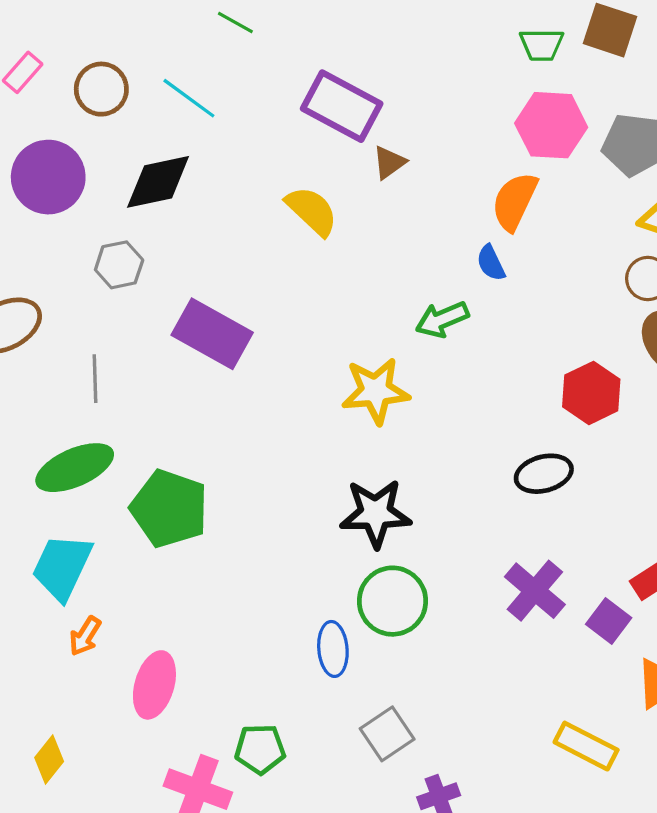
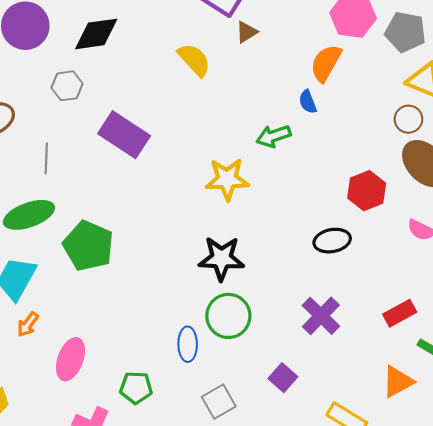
purple square: (609, 621) -> (283, 378), moved
green pentagon: (260, 749) -> (136, 388), moved

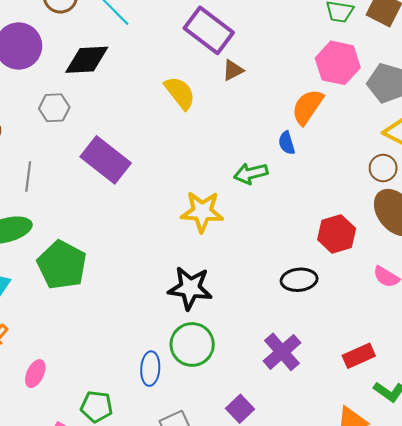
pink ellipse: (70, 359) -> (35, 374), size x0.7

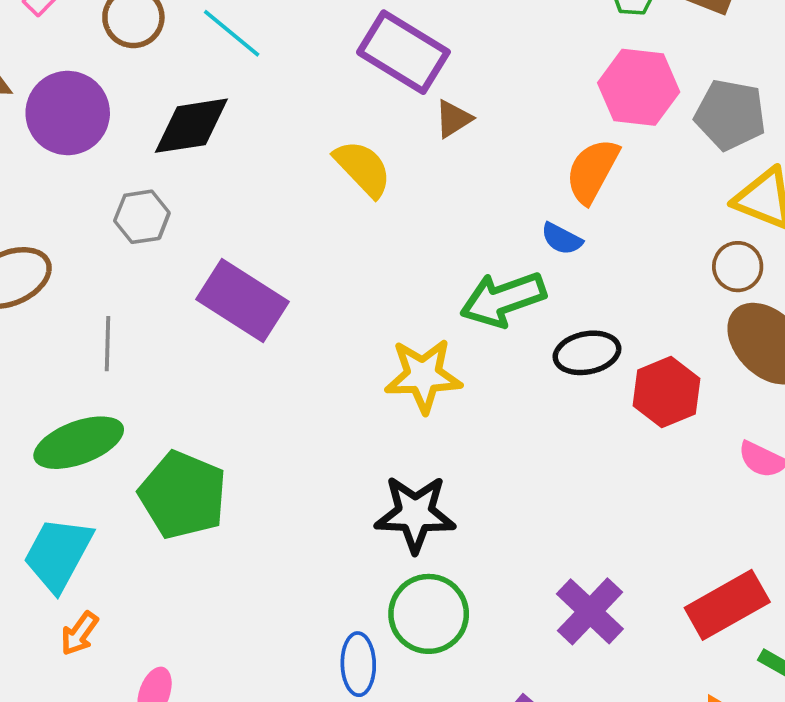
blue semicircle: (287, 143) -> (562, 239), turned -40
green arrow: (251, 173) -> (503, 299), size x1.4
black ellipse: (299, 280) -> (587, 353), moved
red rectangle: (359, 356) -> (727, 605), size x1.4

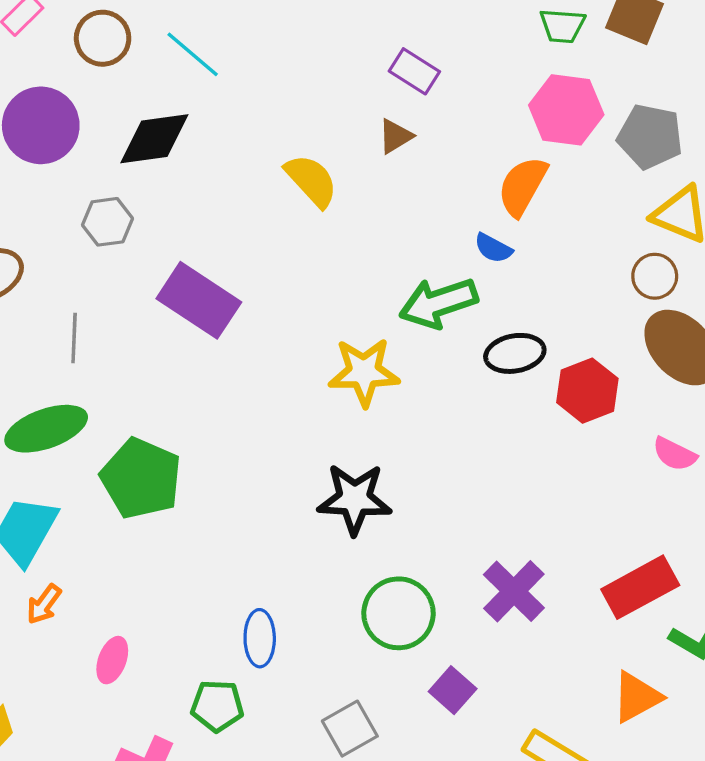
purple rectangle: (403, 52) -> (414, 71), moved, size x0.6
green circle: (429, 614) -> (399, 613), moved
blue ellipse: (358, 664) -> (260, 638), moved

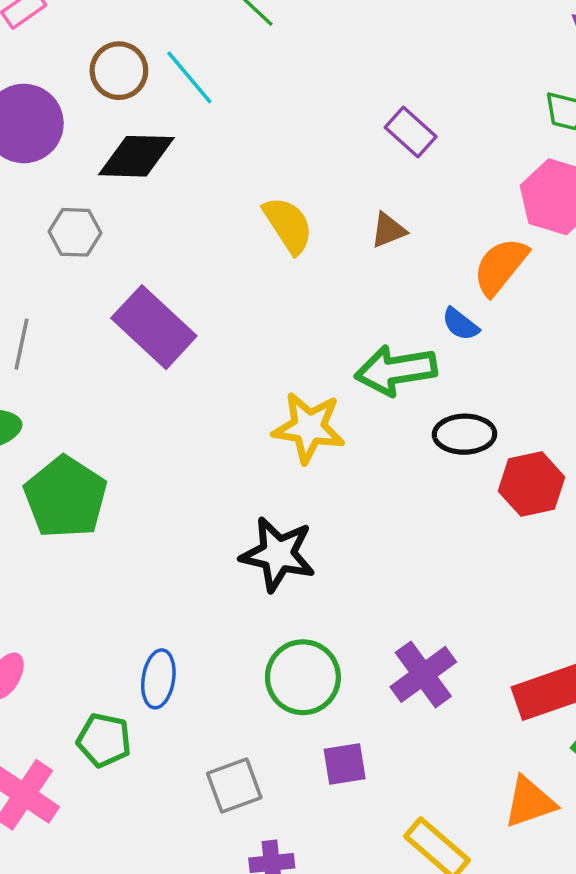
brown circle: (103, 38) -> (119, 71), moved
brown triangle: (395, 136) -> (388, 230), moved
purple square: (453, 690) -> (345, 764), turned 30

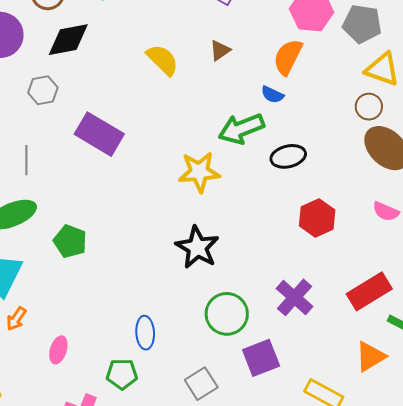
red hexagon: (532, 484) -> (317, 218), moved
green pentagon: (66, 497) -> (70, 241), size x0.7
black star: (278, 554) -> (197, 247), turned 30
purple square: (345, 764) -> (261, 358), size x1.4

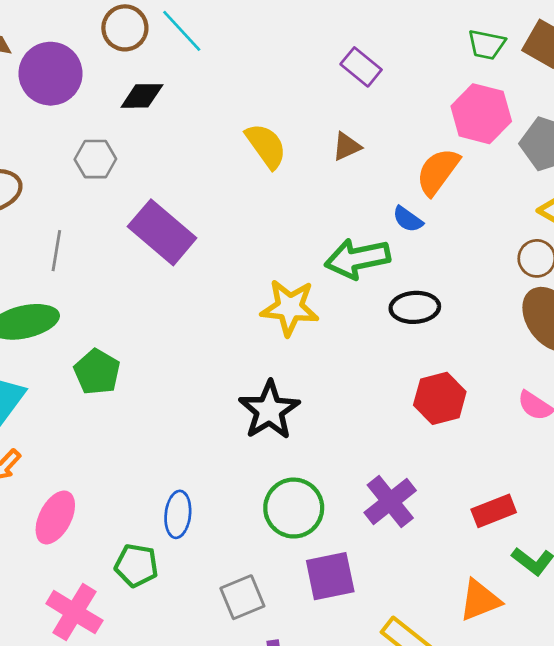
black diamond: (68, 40) -> (142, 96), size x0.7
red rectangle: (369, 291) -> (494, 511), size x0.7
pink ellipse: (58, 350) -> (55, 517), size x1.4

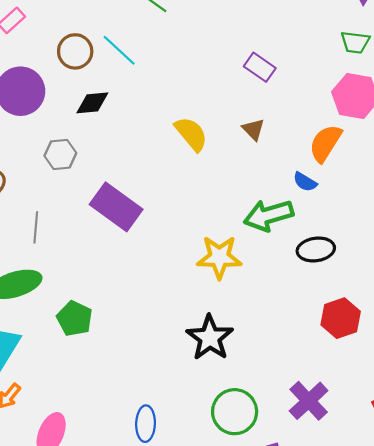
brown triangle: (347, 146) -> (253, 129), turned -45

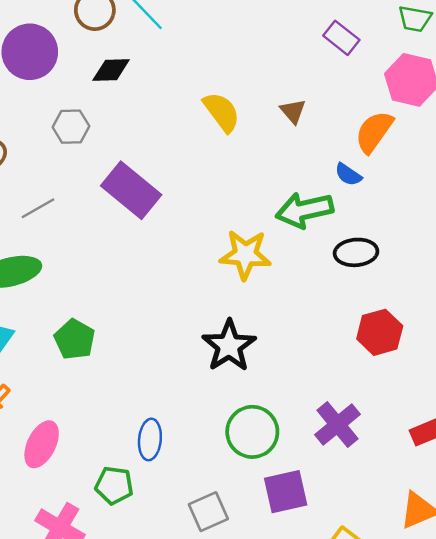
purple rectangle: (260, 67) -> (341, 38), moved
gray line: (36, 227) -> (38, 208), turned 52
green pentagon: (75, 319) -> (75, 339), moved

